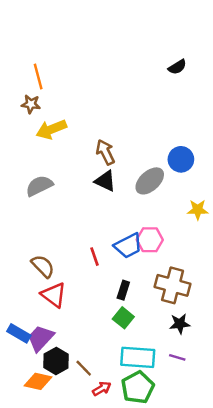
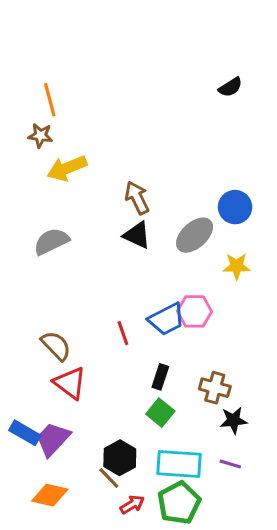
yellow star: (198, 210) -> (237, 266), moved
brown cross: (173, 285) -> (215, 388), moved, size x0.7
black hexagon: (56, 361) -> (120, 458), moved

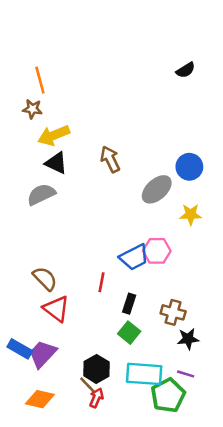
black triangle: (137, 235) -> (56, 163), moved
red line: (123, 333) -> (101, 282), moved, turned 30
green pentagon: (179, 503) -> (168, 395), moved
red arrow: (132, 504) -> (96, 398), moved, turned -36

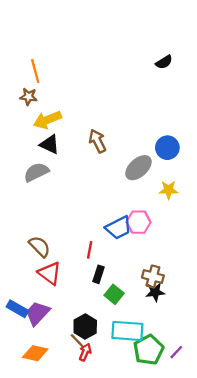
black rectangle: (129, 304) -> (98, 274), moved
black star: (188, 339) -> (155, 292), moved
purple line: (186, 374) -> (176, 352), moved, turned -64

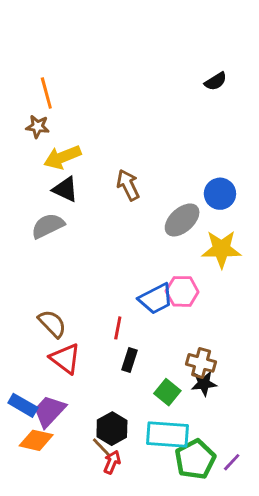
yellow star: (168, 190) -> (221, 249), size x1.5
green square: (114, 294) -> (167, 392), moved
orange diamond: (35, 353) -> (36, 440), moved

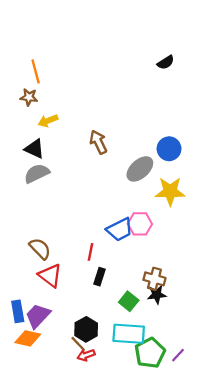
yellow arrow: (62, 157) -> (48, 121), size x0.7
black triangle: (65, 189) -> (34, 149), moved
blue rectangle: (23, 405) -> (18, 311), turned 50
red arrow: (112, 462) -> (86, 355), turned -132

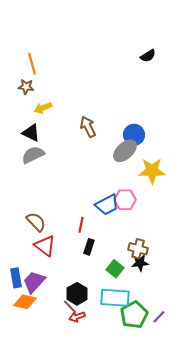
blue circle: (169, 149) -> (134, 135), moved

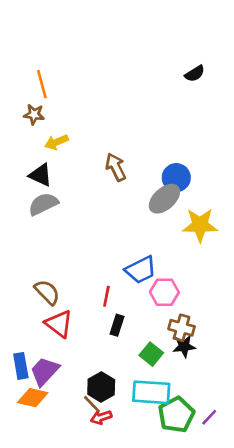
pink hexagon: (125, 200) -> (164, 292), moved

